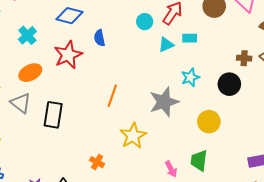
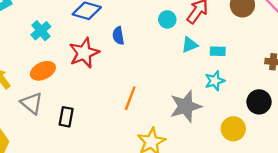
cyan rectangle: (190, 38) -> (218, 51), moved
black circle: (229, 84) -> (259, 102), moved
black rectangle: (53, 115) -> (66, 117), size x0.7

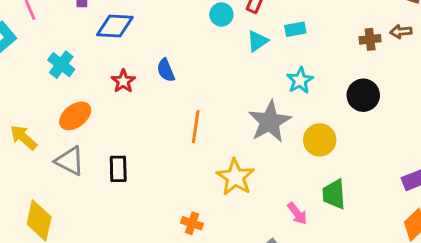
blue semicircle: (118, 36) -> (166, 70), moved
cyan rectangle: (218, 51) -> (295, 29), moved
red star: (84, 53) -> (123, 81), size x0.6
yellow circle: (233, 129) -> (320, 140), moved

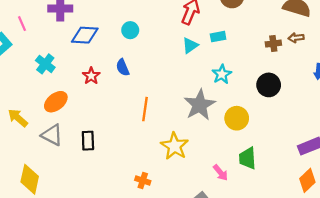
cyan circle: (221, 14) -> (130, 30), moved

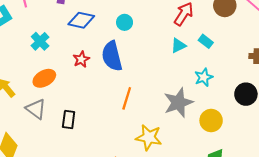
cyan rectangle: (218, 37) -> (206, 41), turned 40
blue semicircle: (123, 67) -> (112, 56), size x1.8
yellow star: (175, 146) -> (149, 137), turned -30

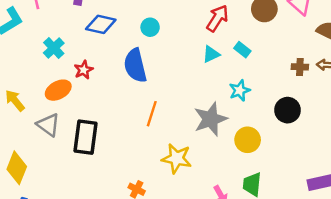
red star: (81, 59) -> (84, 70), moved
black rectangle: (69, 119) -> (85, 137), size x1.6

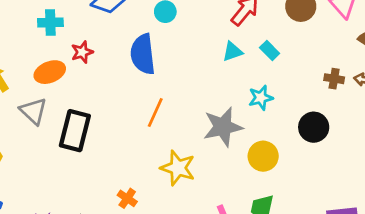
cyan cross: (54, 48) -> (50, 22), turned 35

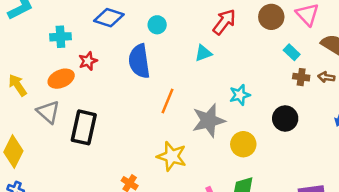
cyan triangle: (233, 51) -> (203, 53), moved
cyan rectangle: (270, 51) -> (292, 52), moved
orange line: (155, 113) -> (168, 101), moved

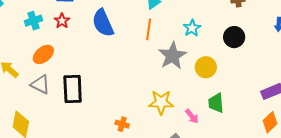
red star: (88, 61) -> (62, 21), moved
orange line: (168, 101) -> (149, 29), moved
yellow star: (172, 156) -> (161, 102), moved

